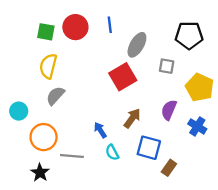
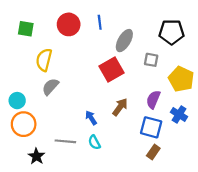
green square: (46, 32) -> (26, 29), moved
orange circle: (44, 137) -> (24, 124), moved
blue square: (149, 148) -> (151, 127), moved
cyan semicircle: (112, 152) -> (94, 142), moved

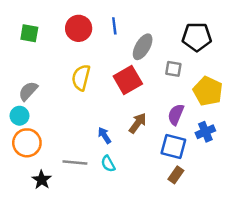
yellow semicircle: (44, 60) -> (81, 78), moved
gray semicircle: (50, 87) -> (28, 91), moved
blue cross: (179, 114) -> (205, 132), turned 35

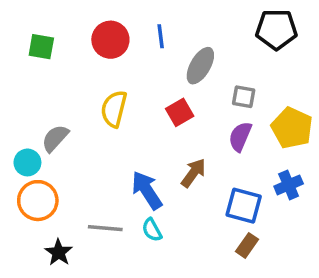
black pentagon: (197, 37) -> (276, 29), moved
red square: (128, 80) -> (180, 112), size x0.7
gray semicircle: (28, 91) -> (55, 138), moved
purple semicircle: (176, 114) -> (240, 137), moved
blue arrow: (104, 135) -> (147, 190), size x1.6

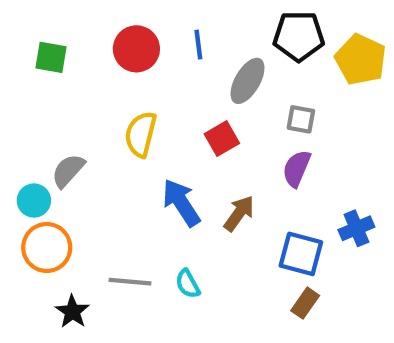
black pentagon: (276, 29) -> (299, 36), moved
yellow pentagon: (292, 128) -> (361, 60), moved
blue arrow: (147, 190) -> (181, 203), moved

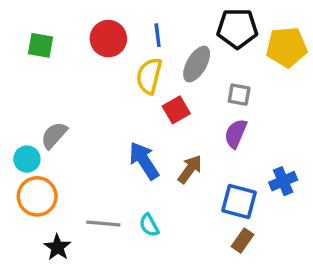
yellow pentagon: (361, 60) -> (287, 47), turned -30
yellow semicircle: (141, 134) -> (149, 76), moved

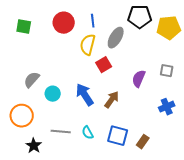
gray square: (239, 95) -> (167, 71), moved
cyan circle: (27, 159) -> (53, 94), moved
blue square: (239, 201) -> (118, 136), moved

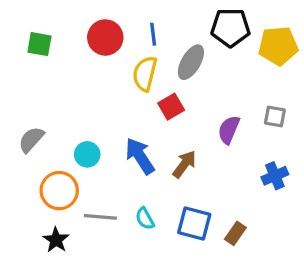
gray semicircle: (32, 80) -> (31, 140), moved
orange circle: (22, 116) -> (59, 191), moved

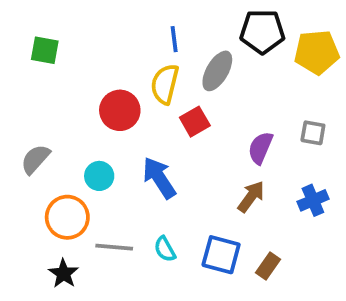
red circle: (105, 37) -> (120, 110), moved
brown arrow: (184, 164) -> (251, 197), moved

